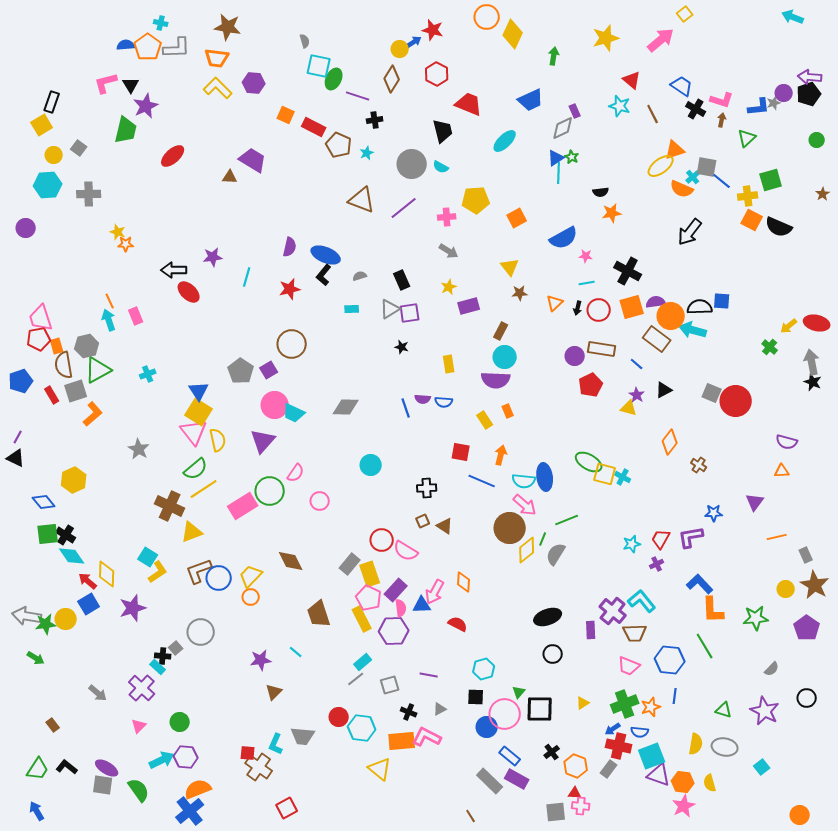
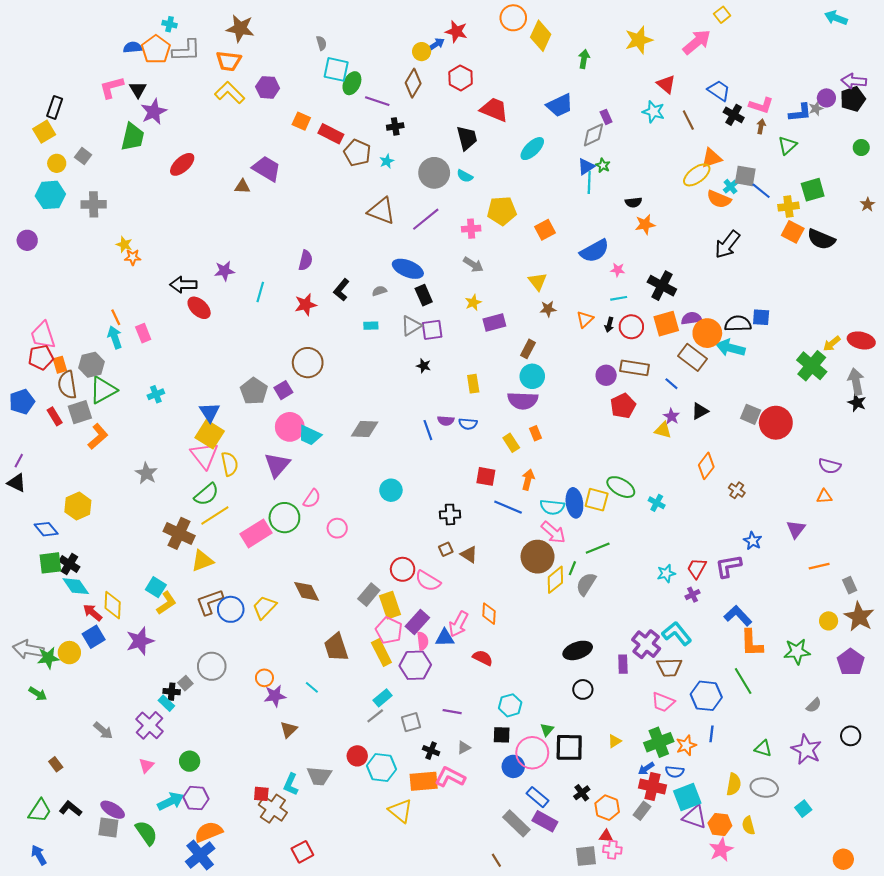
blue ellipse: (326, 255) -> (408, 269), moved
green cross: (770, 347) -> (812, 366), size x1.8
yellow square: (605, 474) -> (597, 500), moved
blue star: (714, 513) -> (753, 541), turned 30
orange circle: (251, 597) -> (264, 678), moved

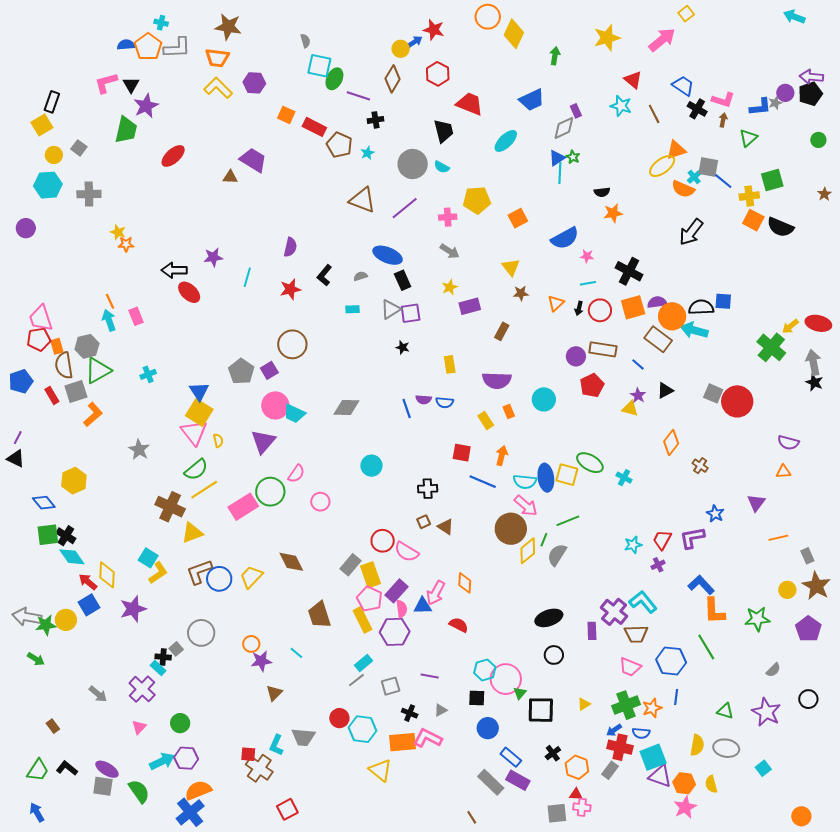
cyan circle: (532, 376) -> (544, 399), moved
yellow semicircle: (230, 464) -> (218, 441), size x0.6
pink circle: (532, 753) -> (506, 679), moved

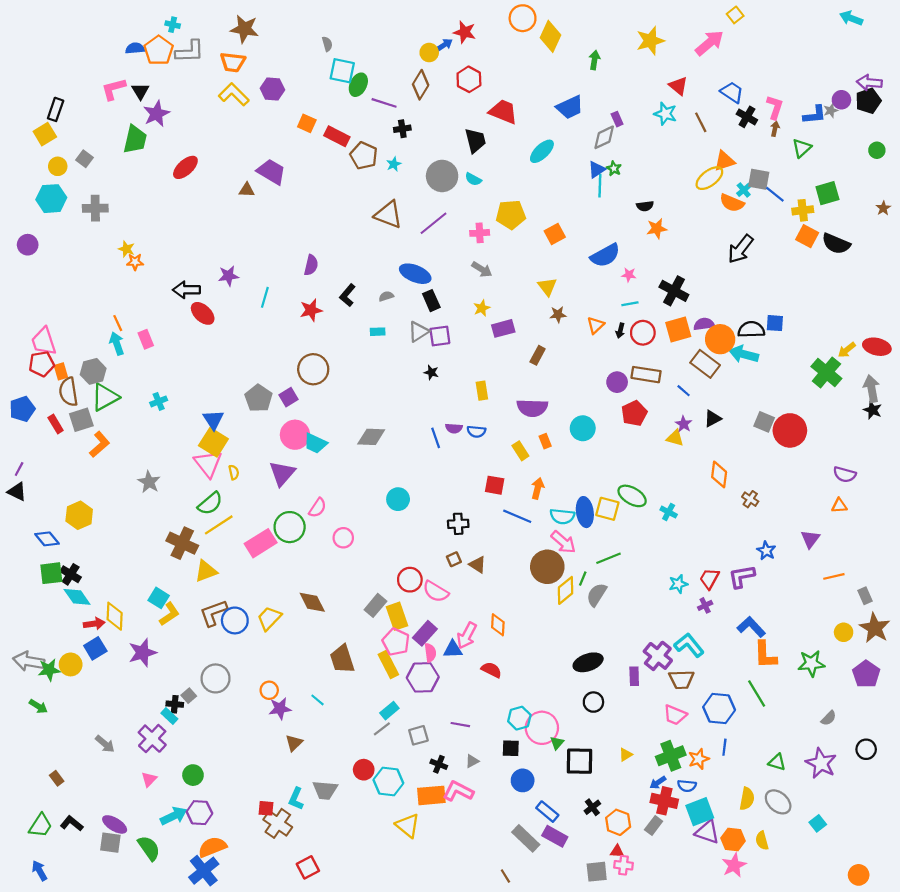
pink L-shape: (723, 100) -> (775, 107), turned -90
orange diamond: (671, 443) -> (719, 474), turned -30
red arrow: (88, 582) -> (94, 624), turned 132
gray ellipse: (726, 748) -> (778, 802), turned 30

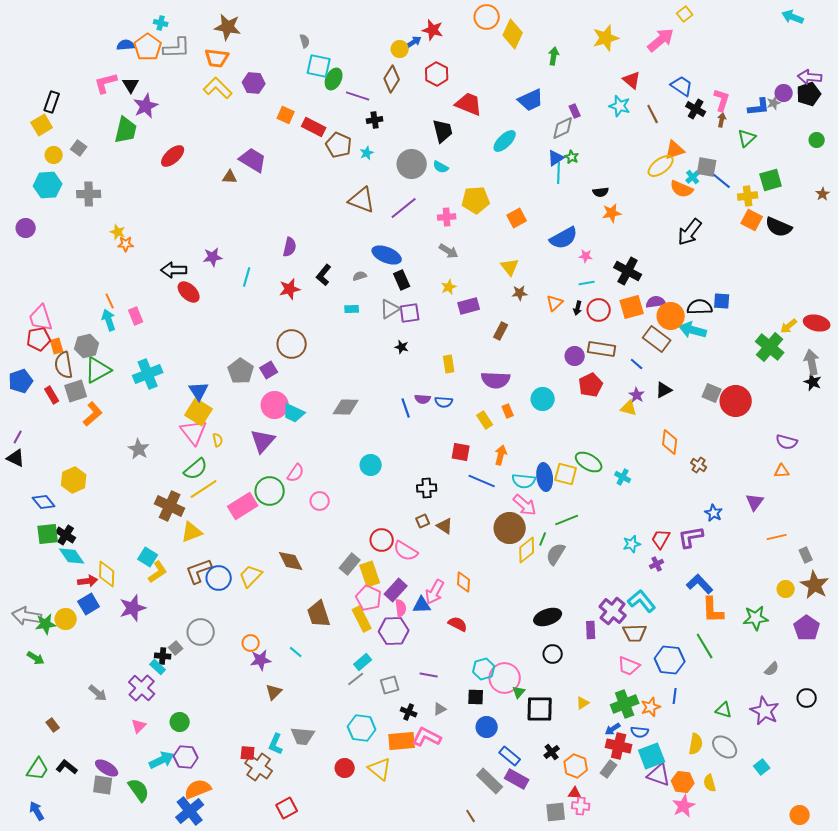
cyan cross: (159, 401) -> (148, 374), size x1.8
red circle: (364, 770) -> (345, 768), moved

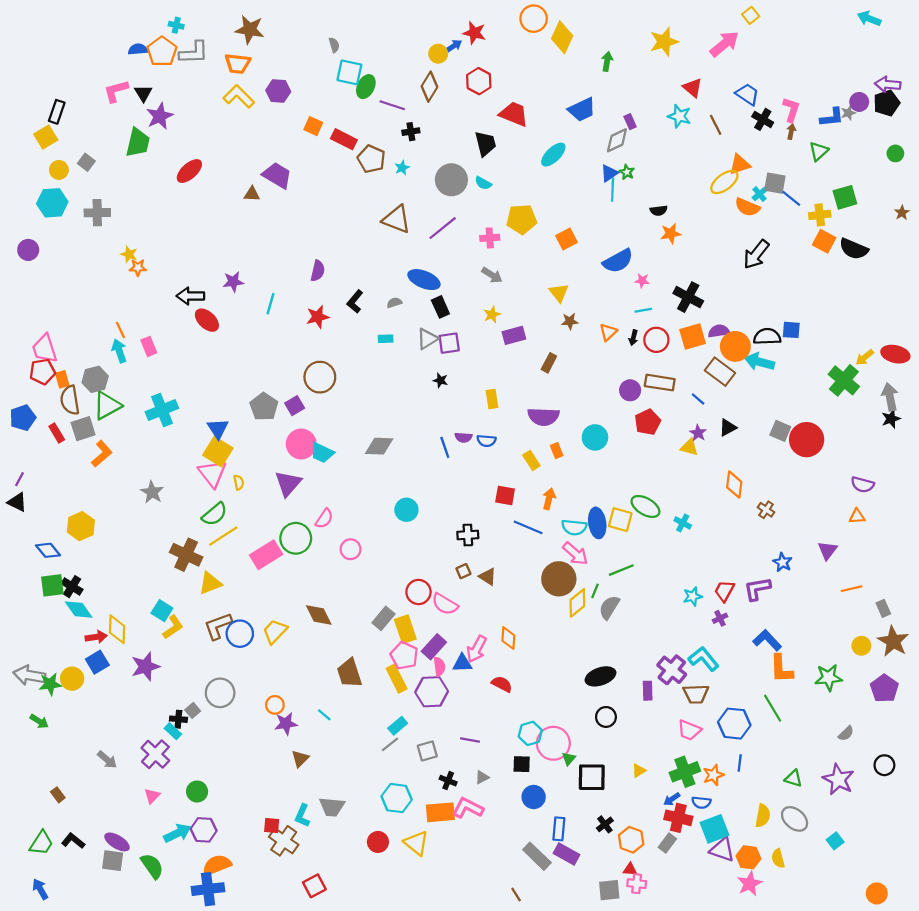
black star: (813, 382) -> (891, 419), turned 30
blue rectangle: (510, 756) -> (559, 829), turned 55
blue cross: (190, 811) -> (208, 889), turned 32

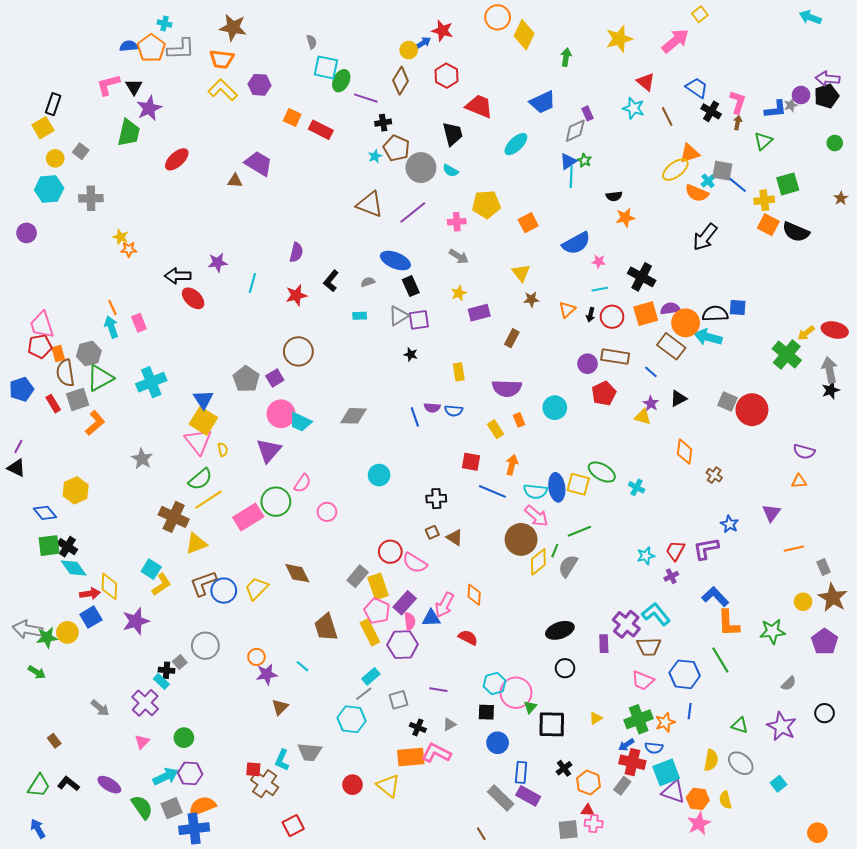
brown pentagon: (371, 159) -> (396, 148), moved
cyan hexagon: (397, 798) -> (351, 719), moved
gray square: (113, 861) -> (172, 808), moved, turned -30

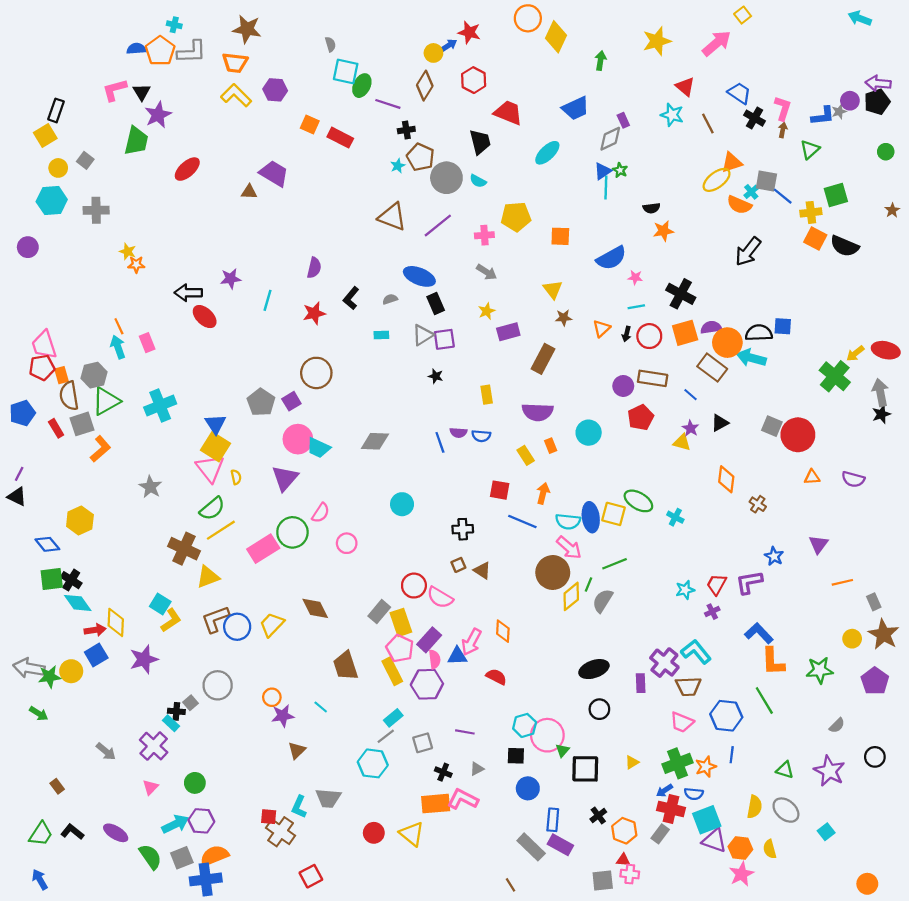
orange square: (528, 223) -> (560, 236), turned 30
brown rectangle: (512, 338) -> (543, 359), size x1.5
orange triangle: (799, 481) -> (812, 477), moved

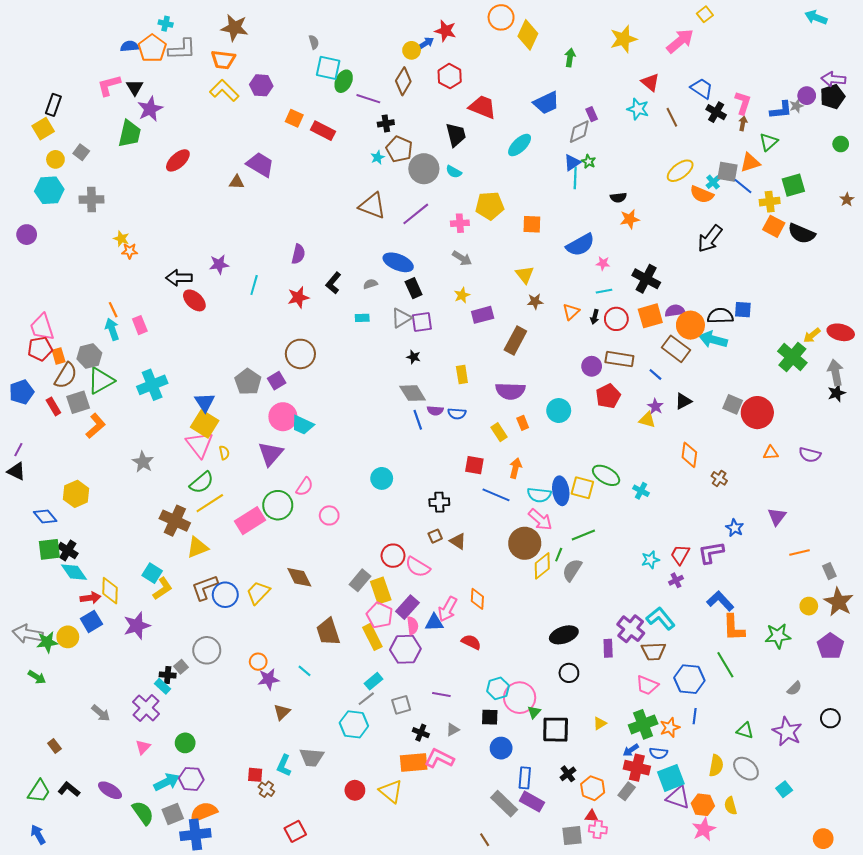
orange triangle: (732, 163) -> (750, 163), moved
brown semicircle: (69, 396) -> (66, 376), turned -140
gray diamond: (375, 441) -> (413, 393), moved, turned 56
brown cross: (281, 832) -> (266, 789), size x0.6

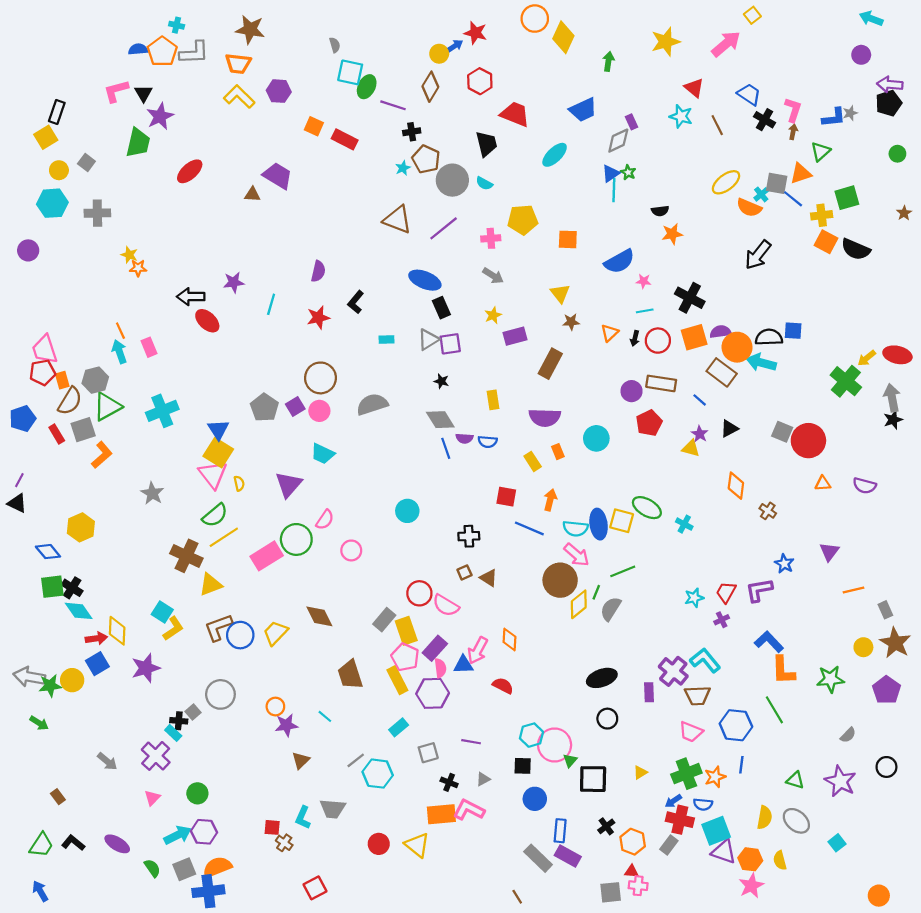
purple circle: (807, 96) -> (861, 55), moved
gray semicircle: (370, 284) -> (372, 404), moved, size x2.0
pink circle: (283, 417) -> (319, 411), moved, size x0.7
gray line: (366, 699) -> (356, 760), moved
green semicircle: (143, 813) -> (152, 868), size x0.7

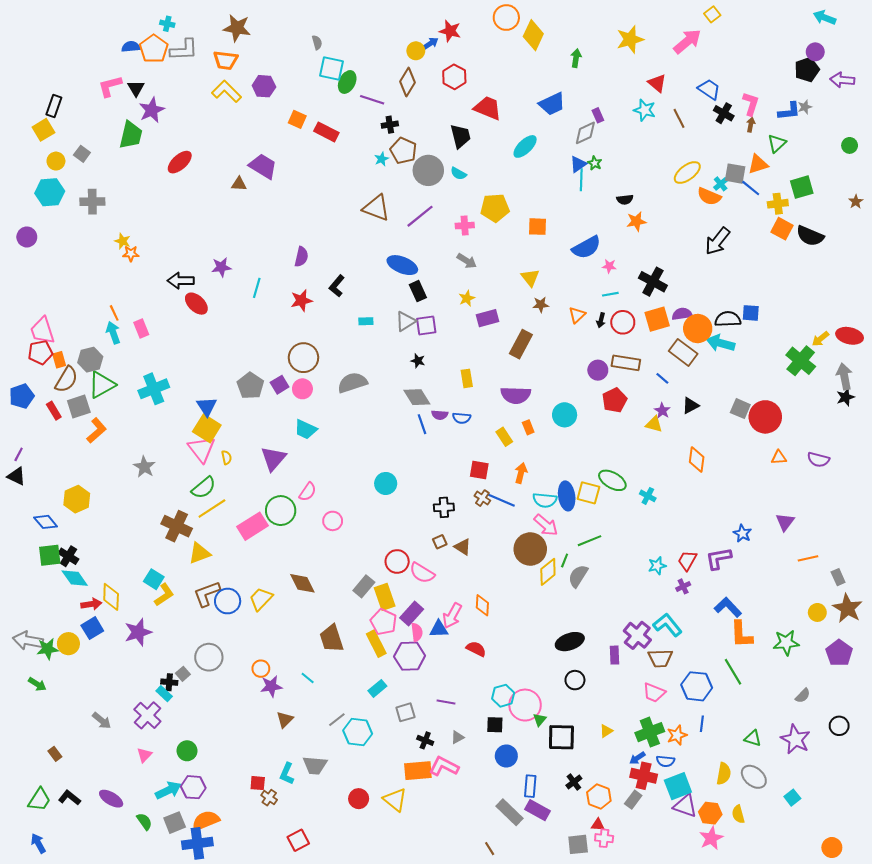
black pentagon: (889, 103) -> (807, 70), moved
brown cross: (768, 511) -> (482, 498), moved

